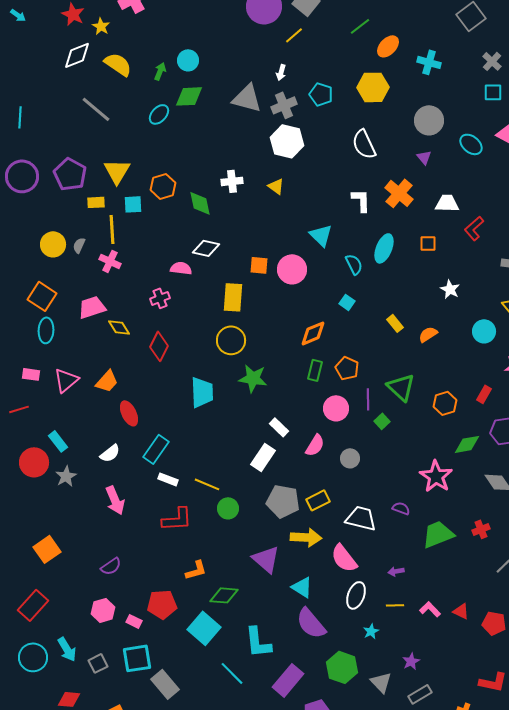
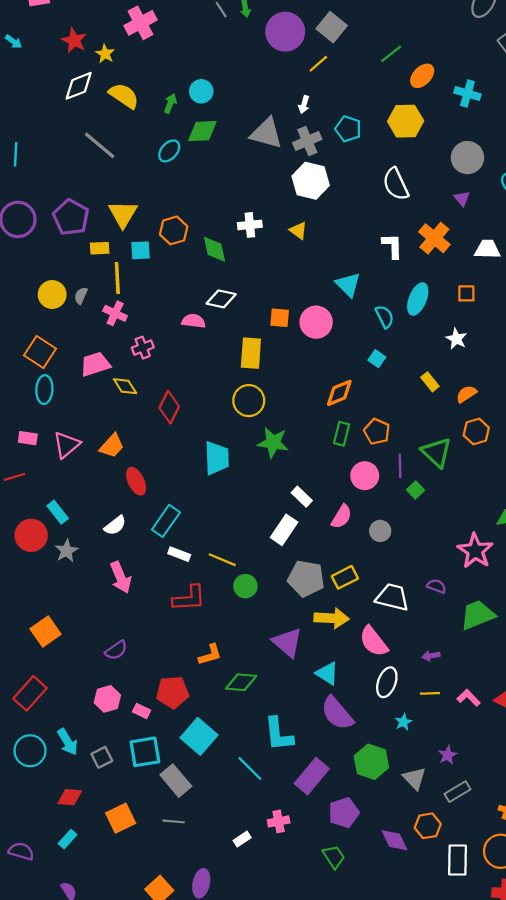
white star: (450, 289) -> (456, 339), moved
pink cross: (160, 298) -> (143, 348), moved
orange hexagon: (445, 403) -> (476, 432), moved
cyan square: (204, 628) -> (199, 736), moved

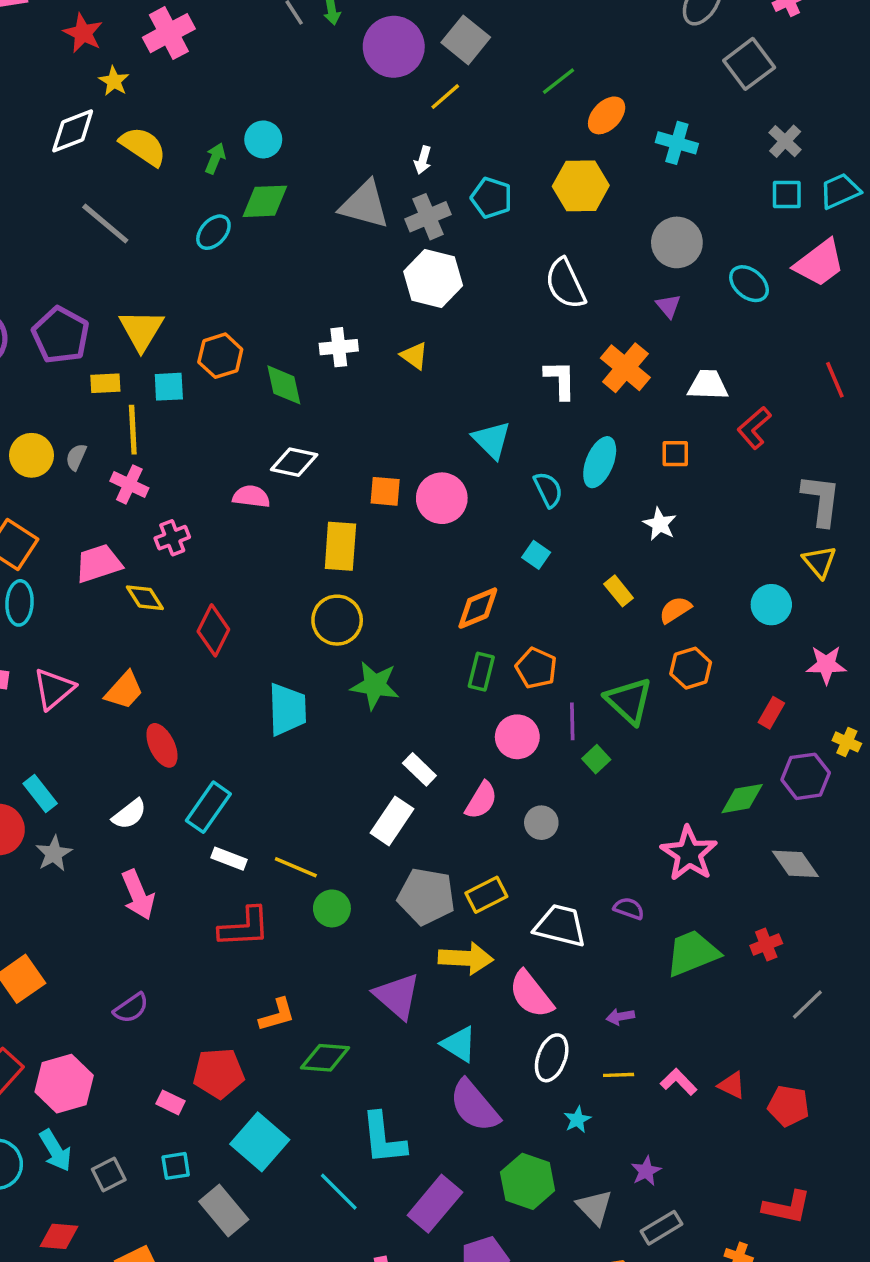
red star: (74, 40) -> (83, 33), moved
pink hexagon: (107, 699) -> (64, 1084), moved, size x1.4
cyan square: (145, 752) -> (176, 1166), size x0.6

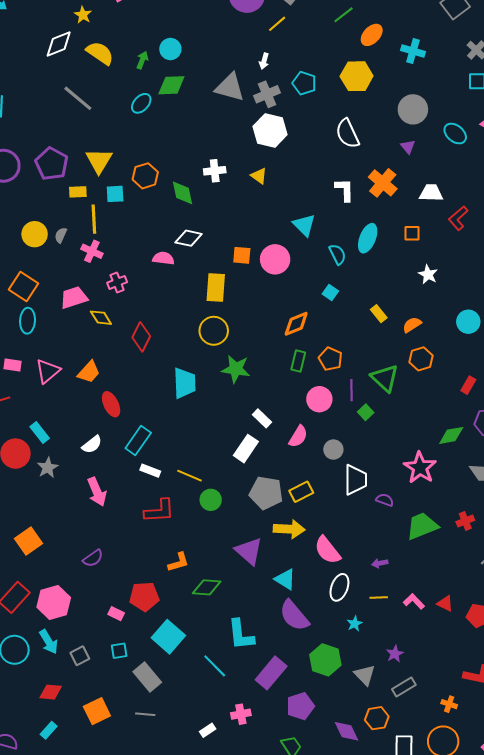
white star: (660, 524) -> (428, 274), moved
white trapezoid: (560, 926) -> (356, 480), moved, turned 76

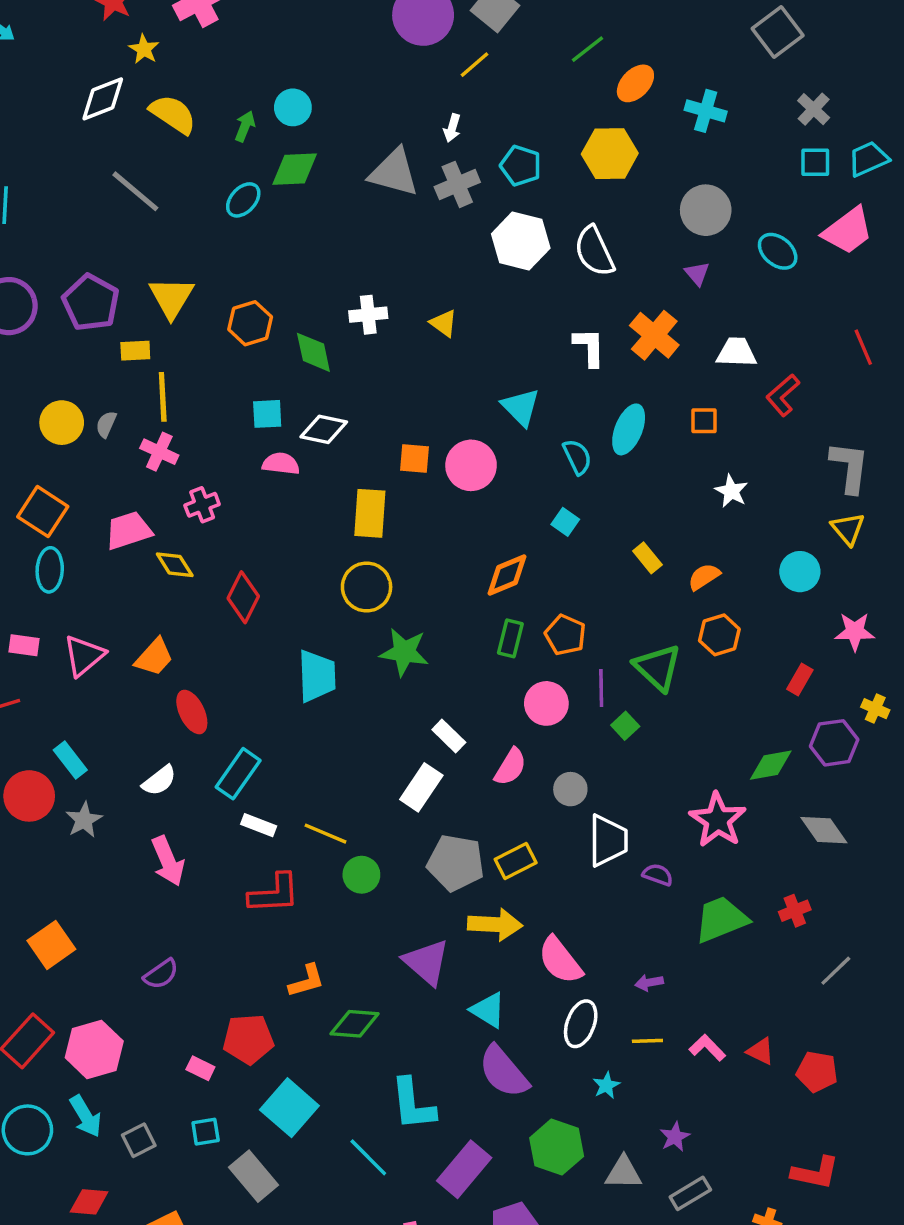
white hexagon: (270, 131) -> (521, 241), moved
cyan square: (115, 194) -> (267, 414), moved
gray triangle: (365, 675) -> (623, 1173), turned -45

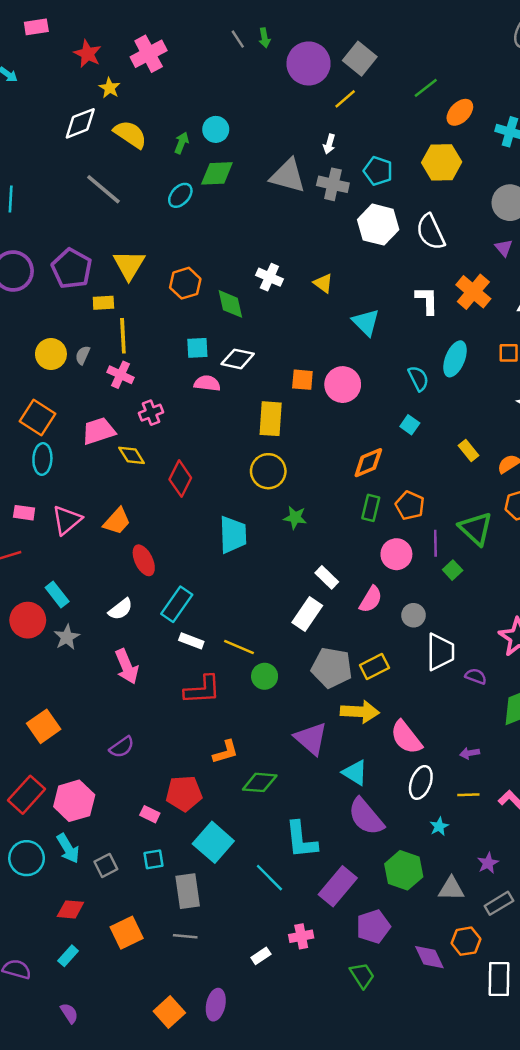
gray cross: (457, 184) -> (333, 184), turned 36
white cross: (368, 315) -> (269, 277), turned 30
cyan triangle: (521, 407) -> (366, 322), moved
green star: (404, 652) -> (295, 518), size x0.7
gray rectangle: (254, 1176) -> (188, 891), turned 32

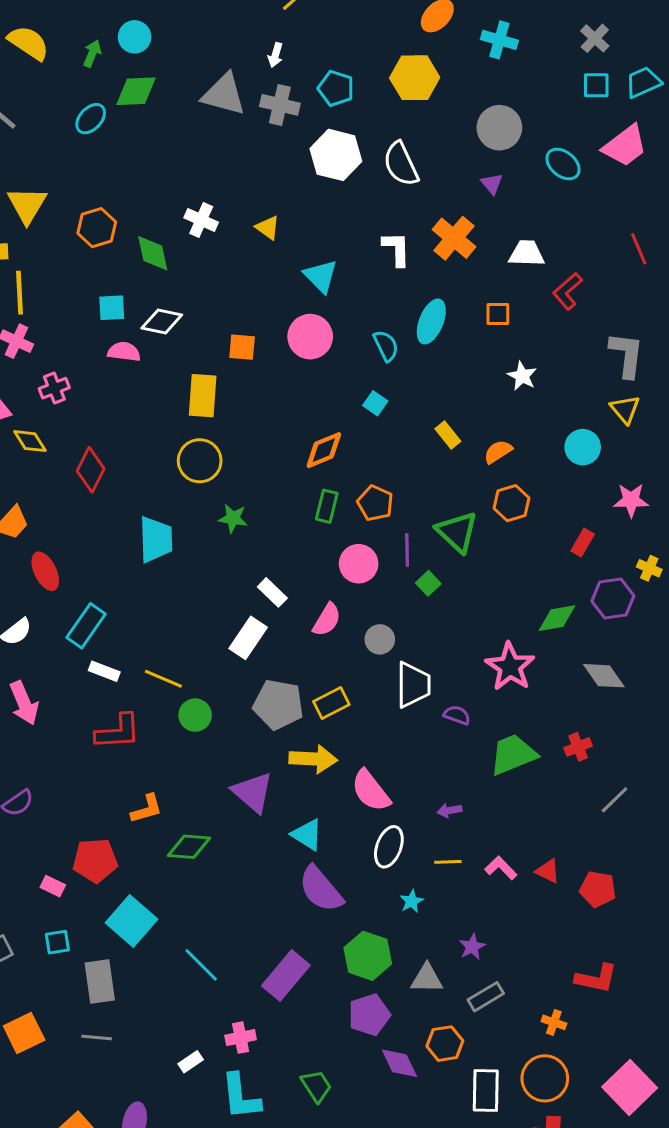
pink circle: (343, 385) -> (310, 337), moved
cyan L-shape: (301, 840) -> (241, 1097), moved
purple pentagon: (373, 927) -> (369, 1015), moved

